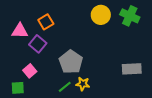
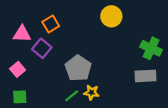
green cross: (130, 16) -> (151, 48), moved
pink square: (30, 71) -> (18, 69), moved

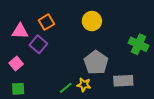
yellow circle: (111, 16) -> (92, 21), moved
gray pentagon: (78, 68) -> (96, 63), moved
gray rectangle: (146, 76) -> (123, 81), moved

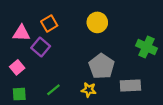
green line: (66, 88) -> (53, 90), moved

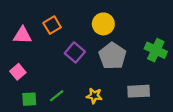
purple square: (41, 47) -> (75, 52), moved
gray pentagon: (102, 66) -> (112, 56), moved
green square: (19, 94) -> (29, 99), moved

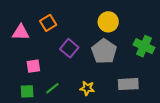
yellow circle: (103, 24) -> (108, 22), moved
pink square: (18, 72) -> (33, 66), moved, turned 32

